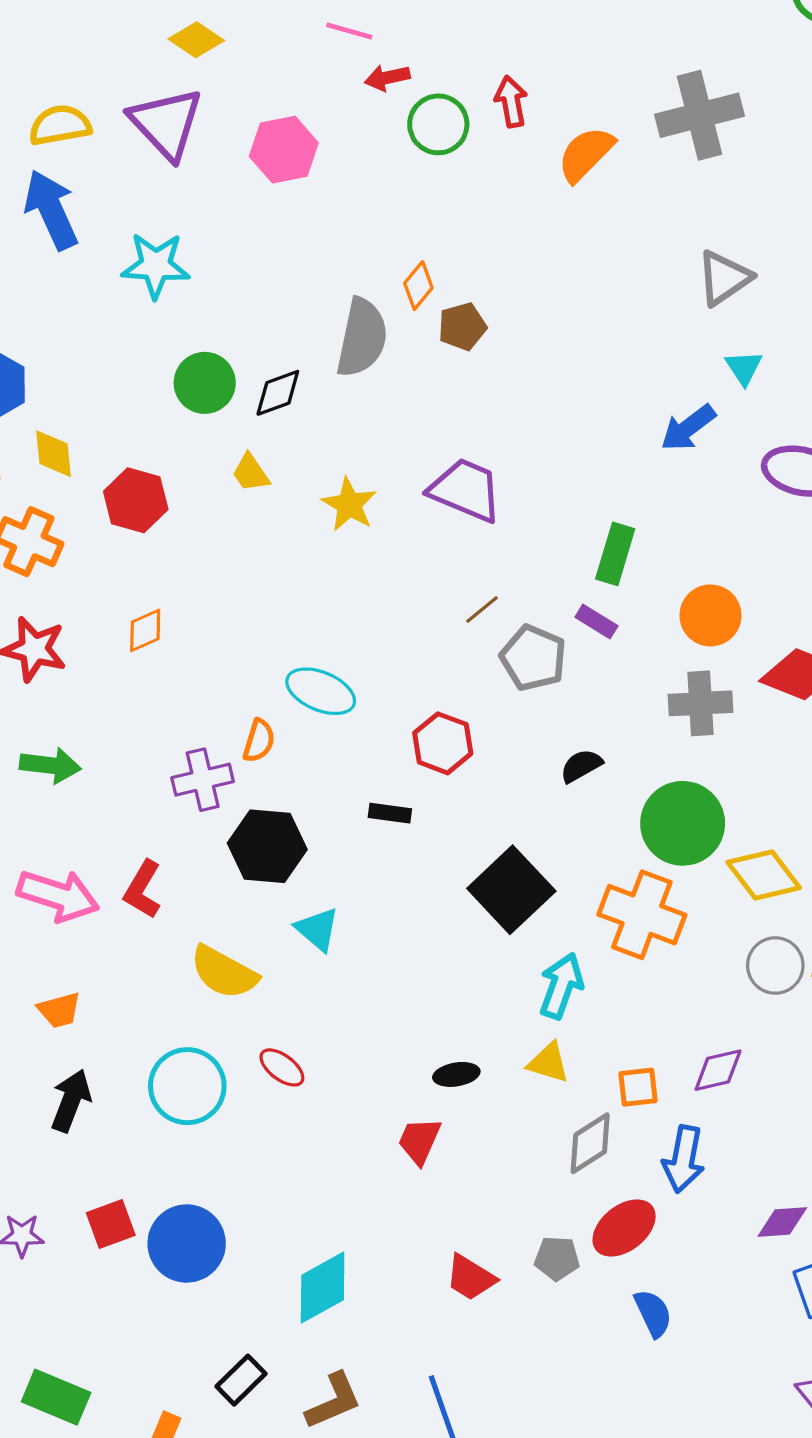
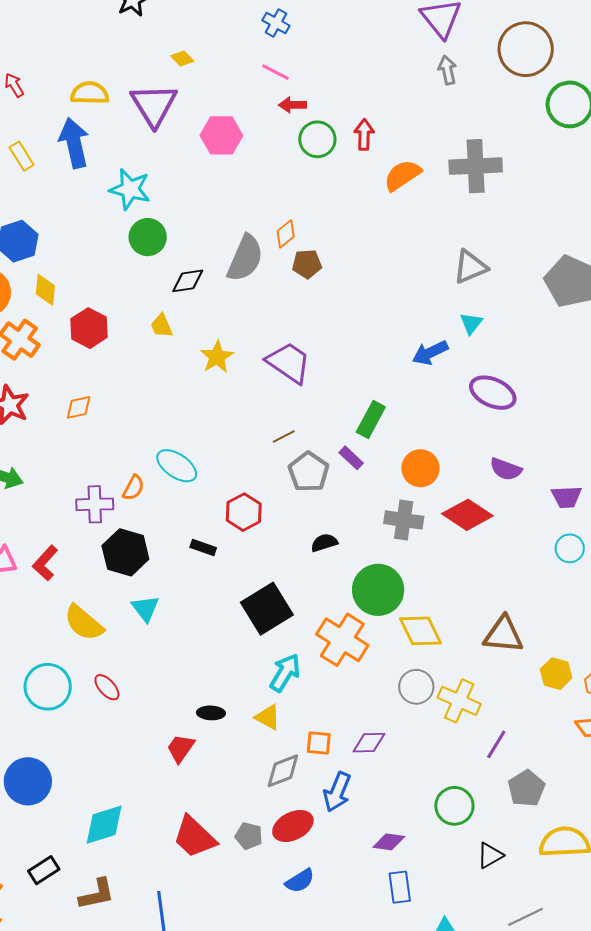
yellow diamond: (196, 40) -> (182, 58), size x0.7
green circle: (205, 383) -> (148, 237), moved
red trapezoid: (471, 1278) -> (194, 837), size x1.4
blue semicircle: (653, 1313) -> (300, 881), turned 72

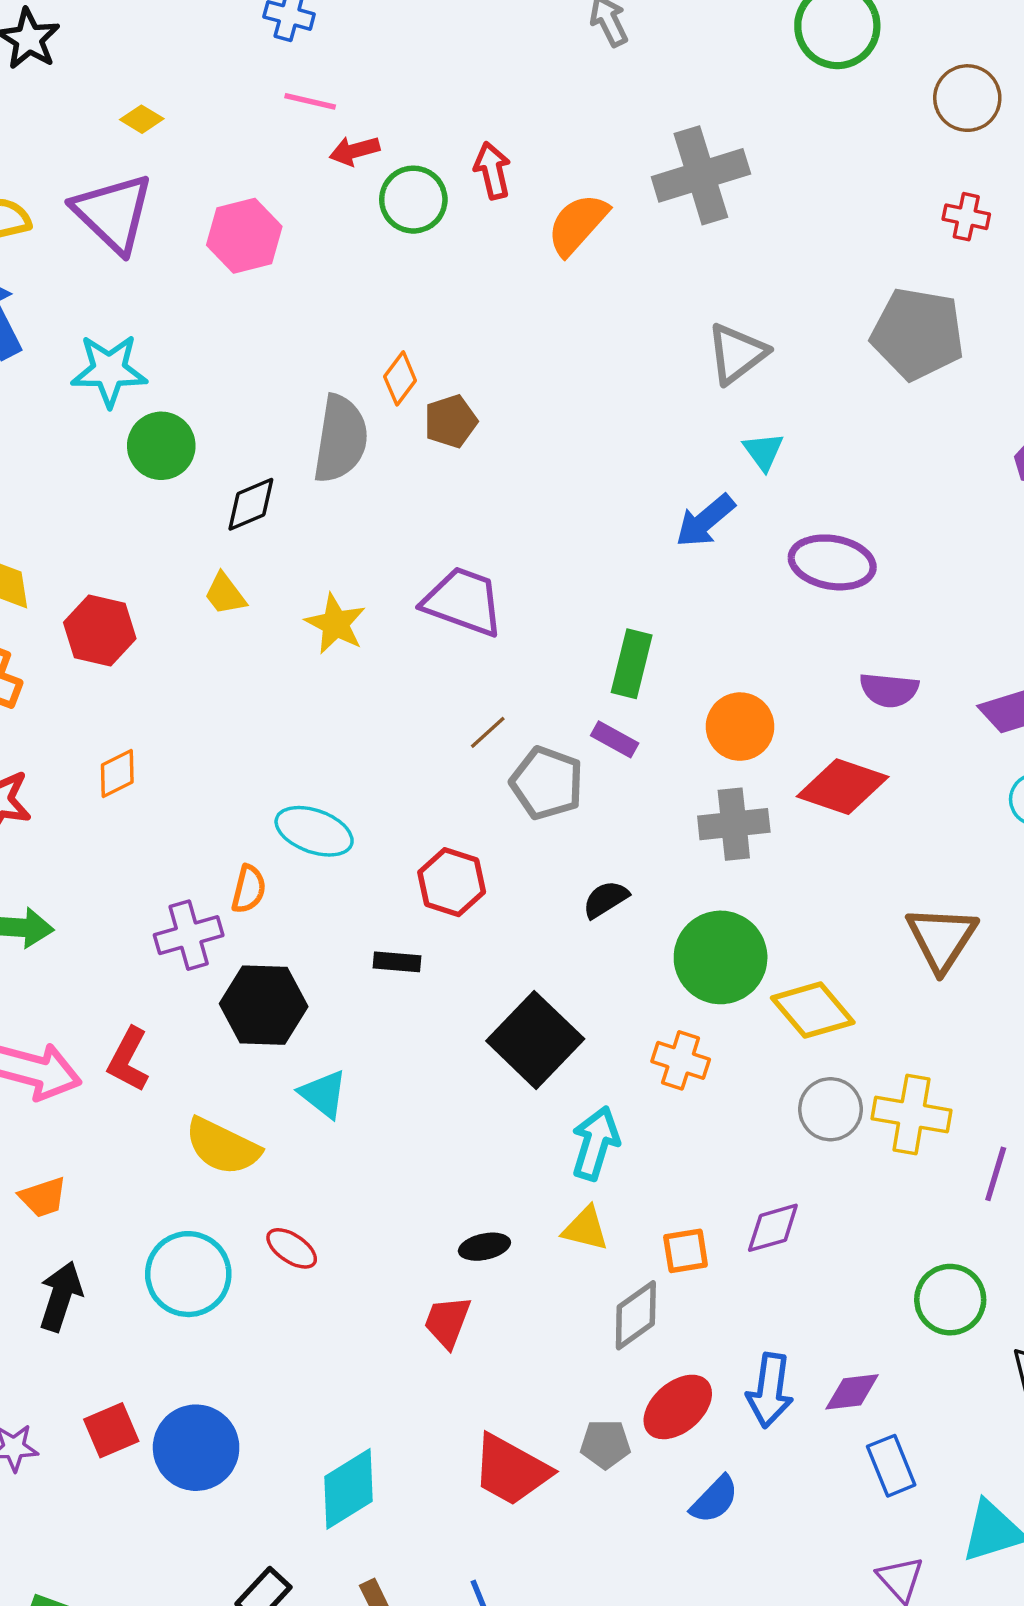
brown triangle: (503, 635) -> (942, 938), moved, turned -48
orange cross: (342, 640) -> (681, 1060), size x0.6
blue arrow: (337, 792) -> (770, 1390), moved

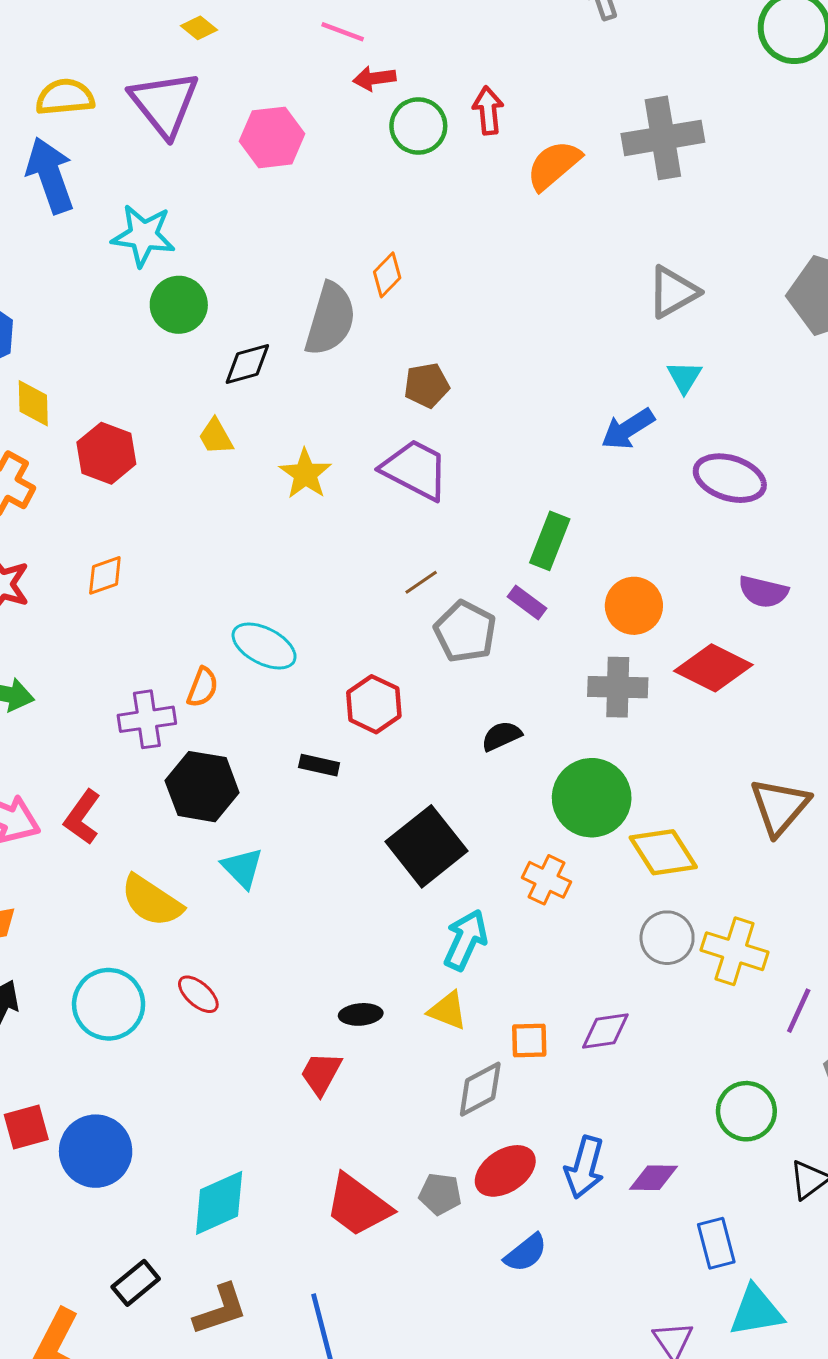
brown pentagon: (451, 421) -> (427, 385), moved
blue rectangle: (891, 1466) -> (716, 1243), moved

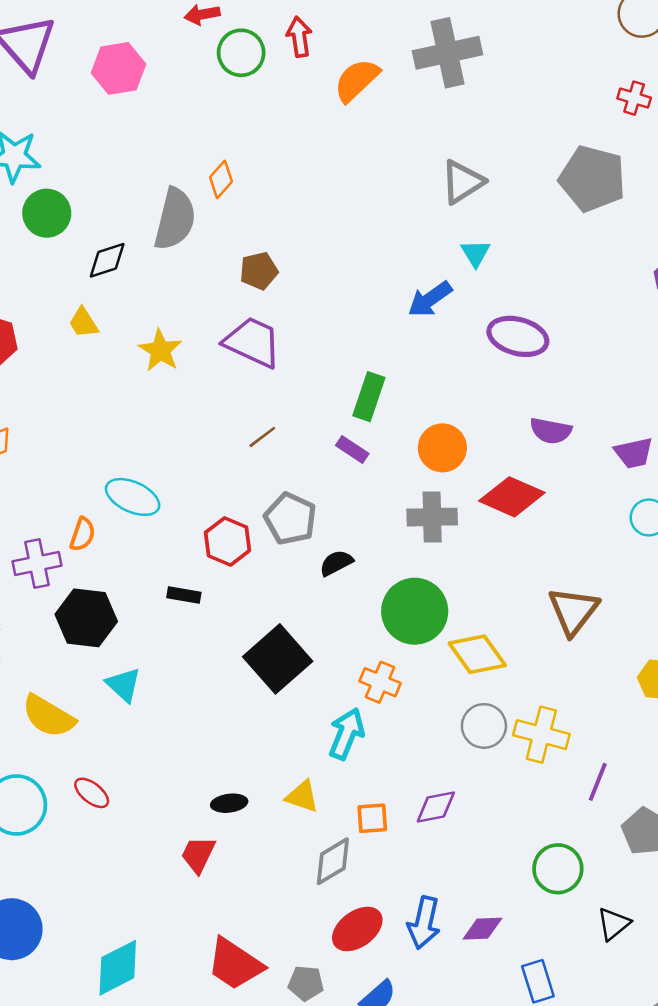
gray pentagon: (465, 632) -> (290, 519), moved
cyan arrow: (466, 940) -> (346, 734), moved
gray pentagon: (440, 1194) -> (306, 983), moved

